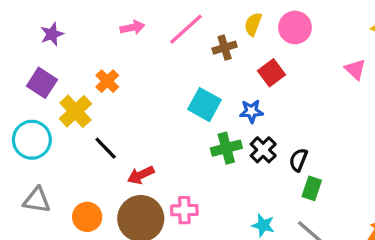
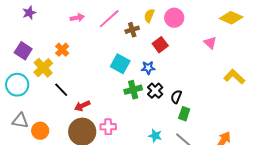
purple star: (52, 34) -> (29, 13), moved
orange circle: (87, 217) -> (40, 131), moved

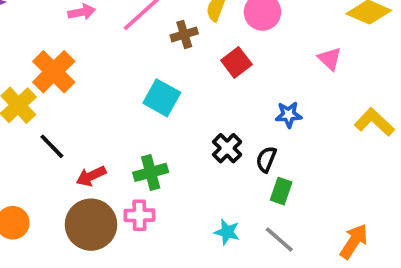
orange cross: (62, 50) -> (54, 72), size x1.6
blue star: (148, 68) -> (289, 115), moved
green cross: (133, 90) -> (151, 172), moved

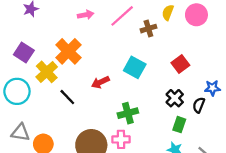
red square: (236, 62) -> (180, 64), moved
blue star: (289, 115) -> (212, 88), moved
red arrow: (91, 176) -> (100, 82), moved
green rectangle: (281, 191) -> (179, 125), moved

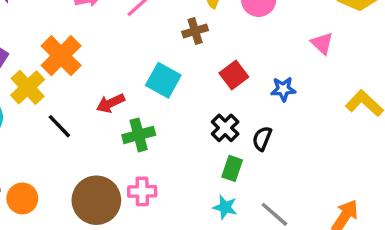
brown cross: (148, 29) -> (195, 31), moved
blue star: (212, 88) -> (283, 89), moved
green cross: (128, 113) -> (139, 135), moved

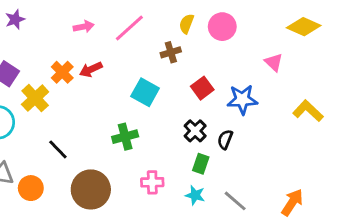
orange cross: (61, 56) -> (62, 72), size x0.7
blue star: (283, 89) -> (242, 99), size x1.5
red arrow: (110, 103) -> (91, 69), moved
black line: (59, 126) -> (58, 149), moved
pink cross: (142, 191) -> (152, 182), moved

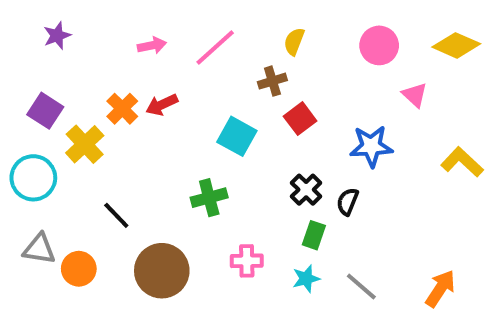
pink circle: (222, 27) -> (379, 45), moved
red square: (202, 88) -> (300, 119), moved
cyan star: (195, 195) -> (306, 279), turned -30

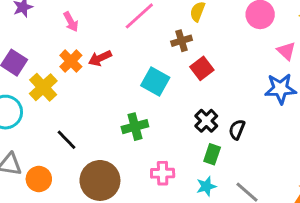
pink arrow: (152, 45) -> (71, 22), moved, turned 72
blue star: (371, 146) -> (281, 89), moved

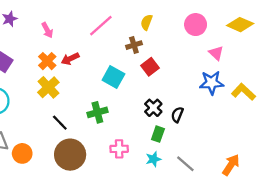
yellow cross: (43, 87) -> (48, 87), moved
black line: (66, 140) -> (60, 123), moved

